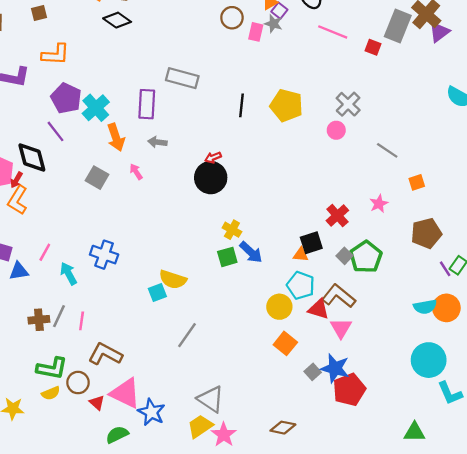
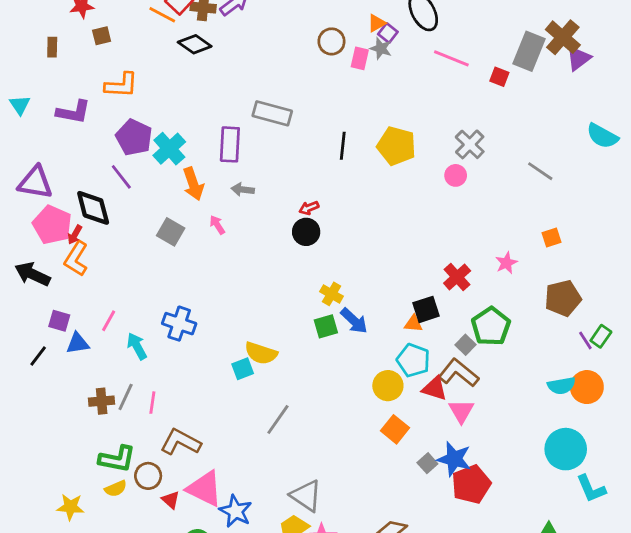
gray line: (387, 150) -> (540, 171), moved
black circle: (211, 178) -> (306, 232), size x0.7
gray square: (345, 256) -> (466, 345), moved

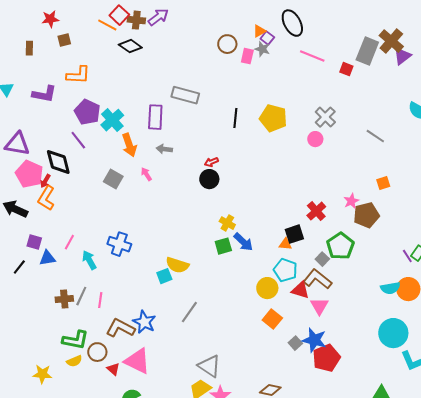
brown pentagon: (563, 298) -> (366, 215), moved
blue star: (236, 511) -> (144, 322), moved

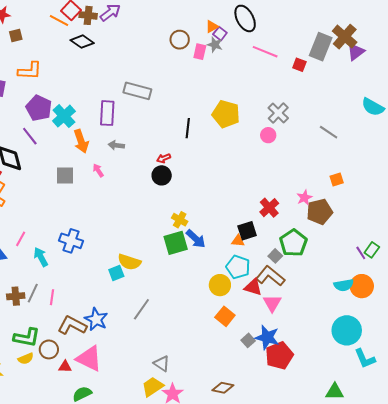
black line: (235, 118) -> (188, 128), moved
gray square: (113, 179) -> (65, 175), turned -30
green square: (223, 246) -> (176, 243), size x1.4
gray triangle: (209, 366) -> (162, 364), size x0.7
red triangle: (113, 369) -> (65, 367), turned -40

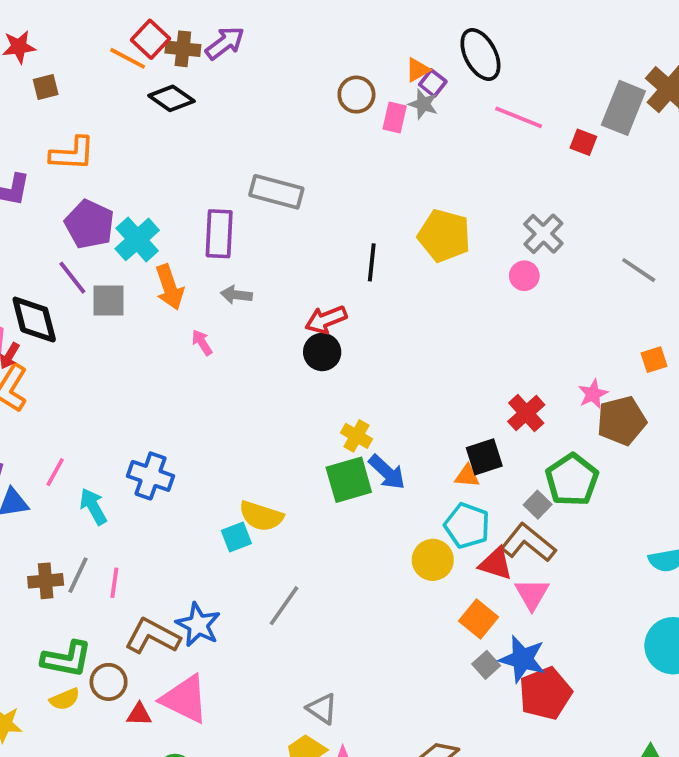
red arrow: (164, 158) -> (326, 320), size x1.5
gray square: (65, 175) -> (109, 301), moved
orange square: (225, 316) -> (479, 619), moved

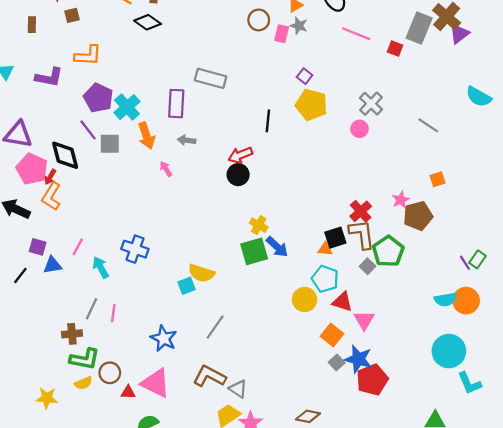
purple square: (433, 83) -> (305, 76), moved
brown L-shape: (528, 543) -> (362, 234), moved, turned 44
brown cross: (46, 581) -> (72, 334), moved
brown L-shape: (152, 636) -> (209, 376), moved

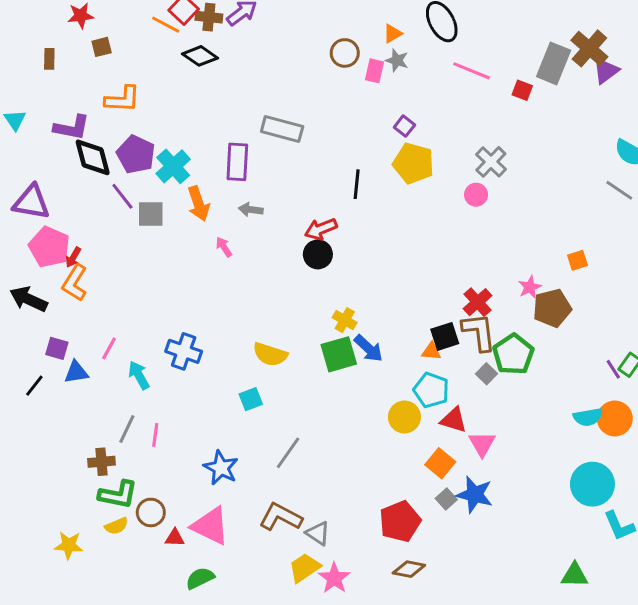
gray line: (428, 125) -> (619, 190), moved
black diamond: (65, 155) -> (93, 157), moved
yellow semicircle: (201, 273) -> (270, 354), moved
red pentagon: (372, 380) -> (400, 521), moved

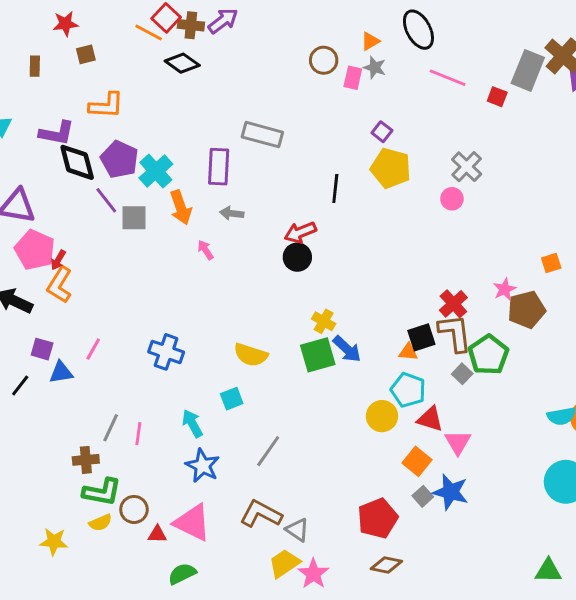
cyan arrow: (139, 375) -> (192, 423), moved

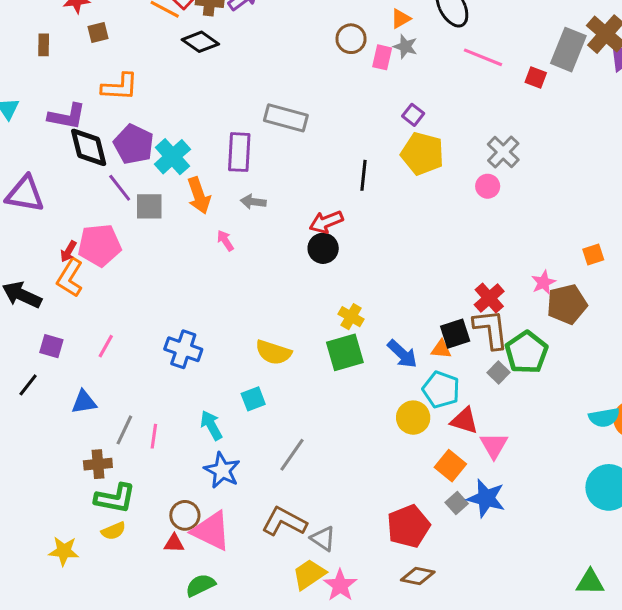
pink pentagon: (35, 250) -> (100, 245), moved, turned -30
blue arrow: (347, 349) -> (402, 354), moved
blue triangle: (61, 372) -> (84, 402), moved
brown circle: (134, 509) -> (185, 515), moved

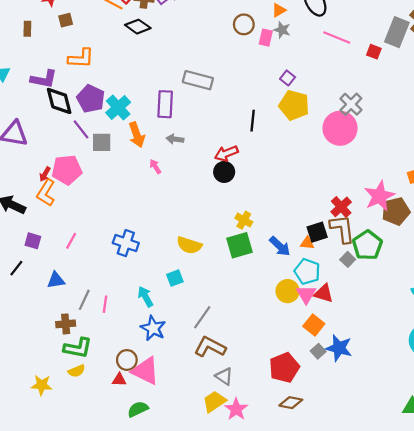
pink circle: (488, 186) -> (340, 128), size x2.0
pink star: (544, 282) -> (379, 196), size x1.8
pink triangle: (494, 445) -> (306, 294), moved
brown L-shape: (284, 522) -> (210, 347), moved

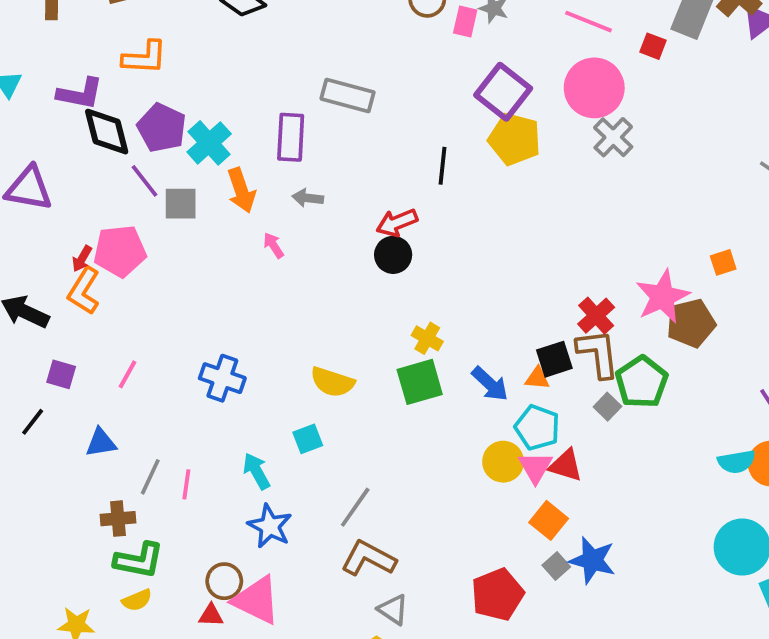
purple square: (288, 78) -> (503, 92), size x2.0
pink circle: (340, 128) -> (594, 88), moved

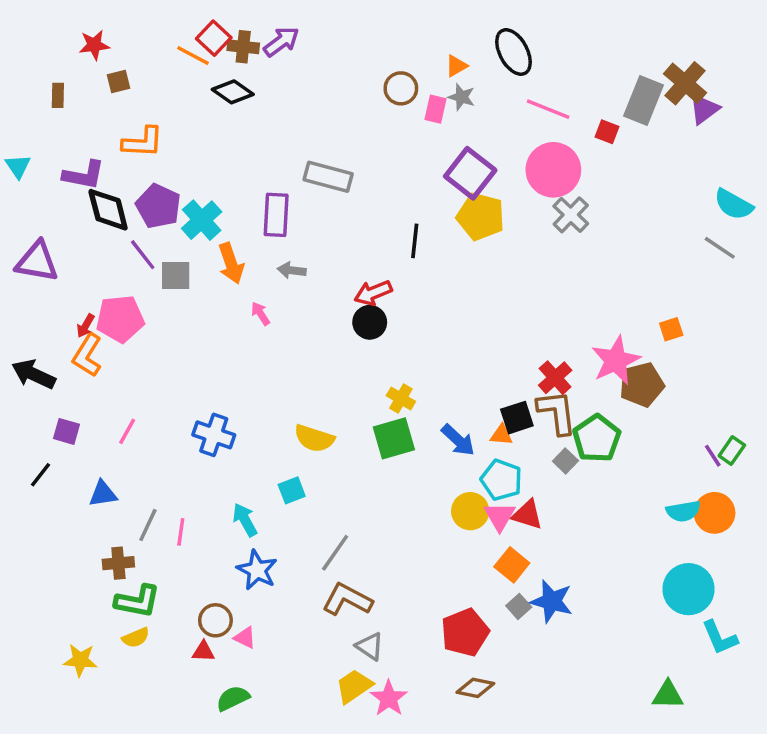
pink triangle: (256, 600) -> (245, 638), size x0.5

